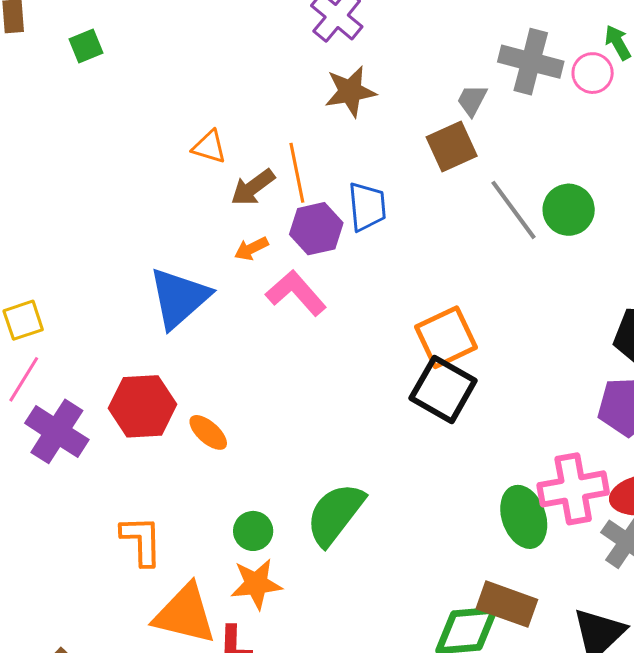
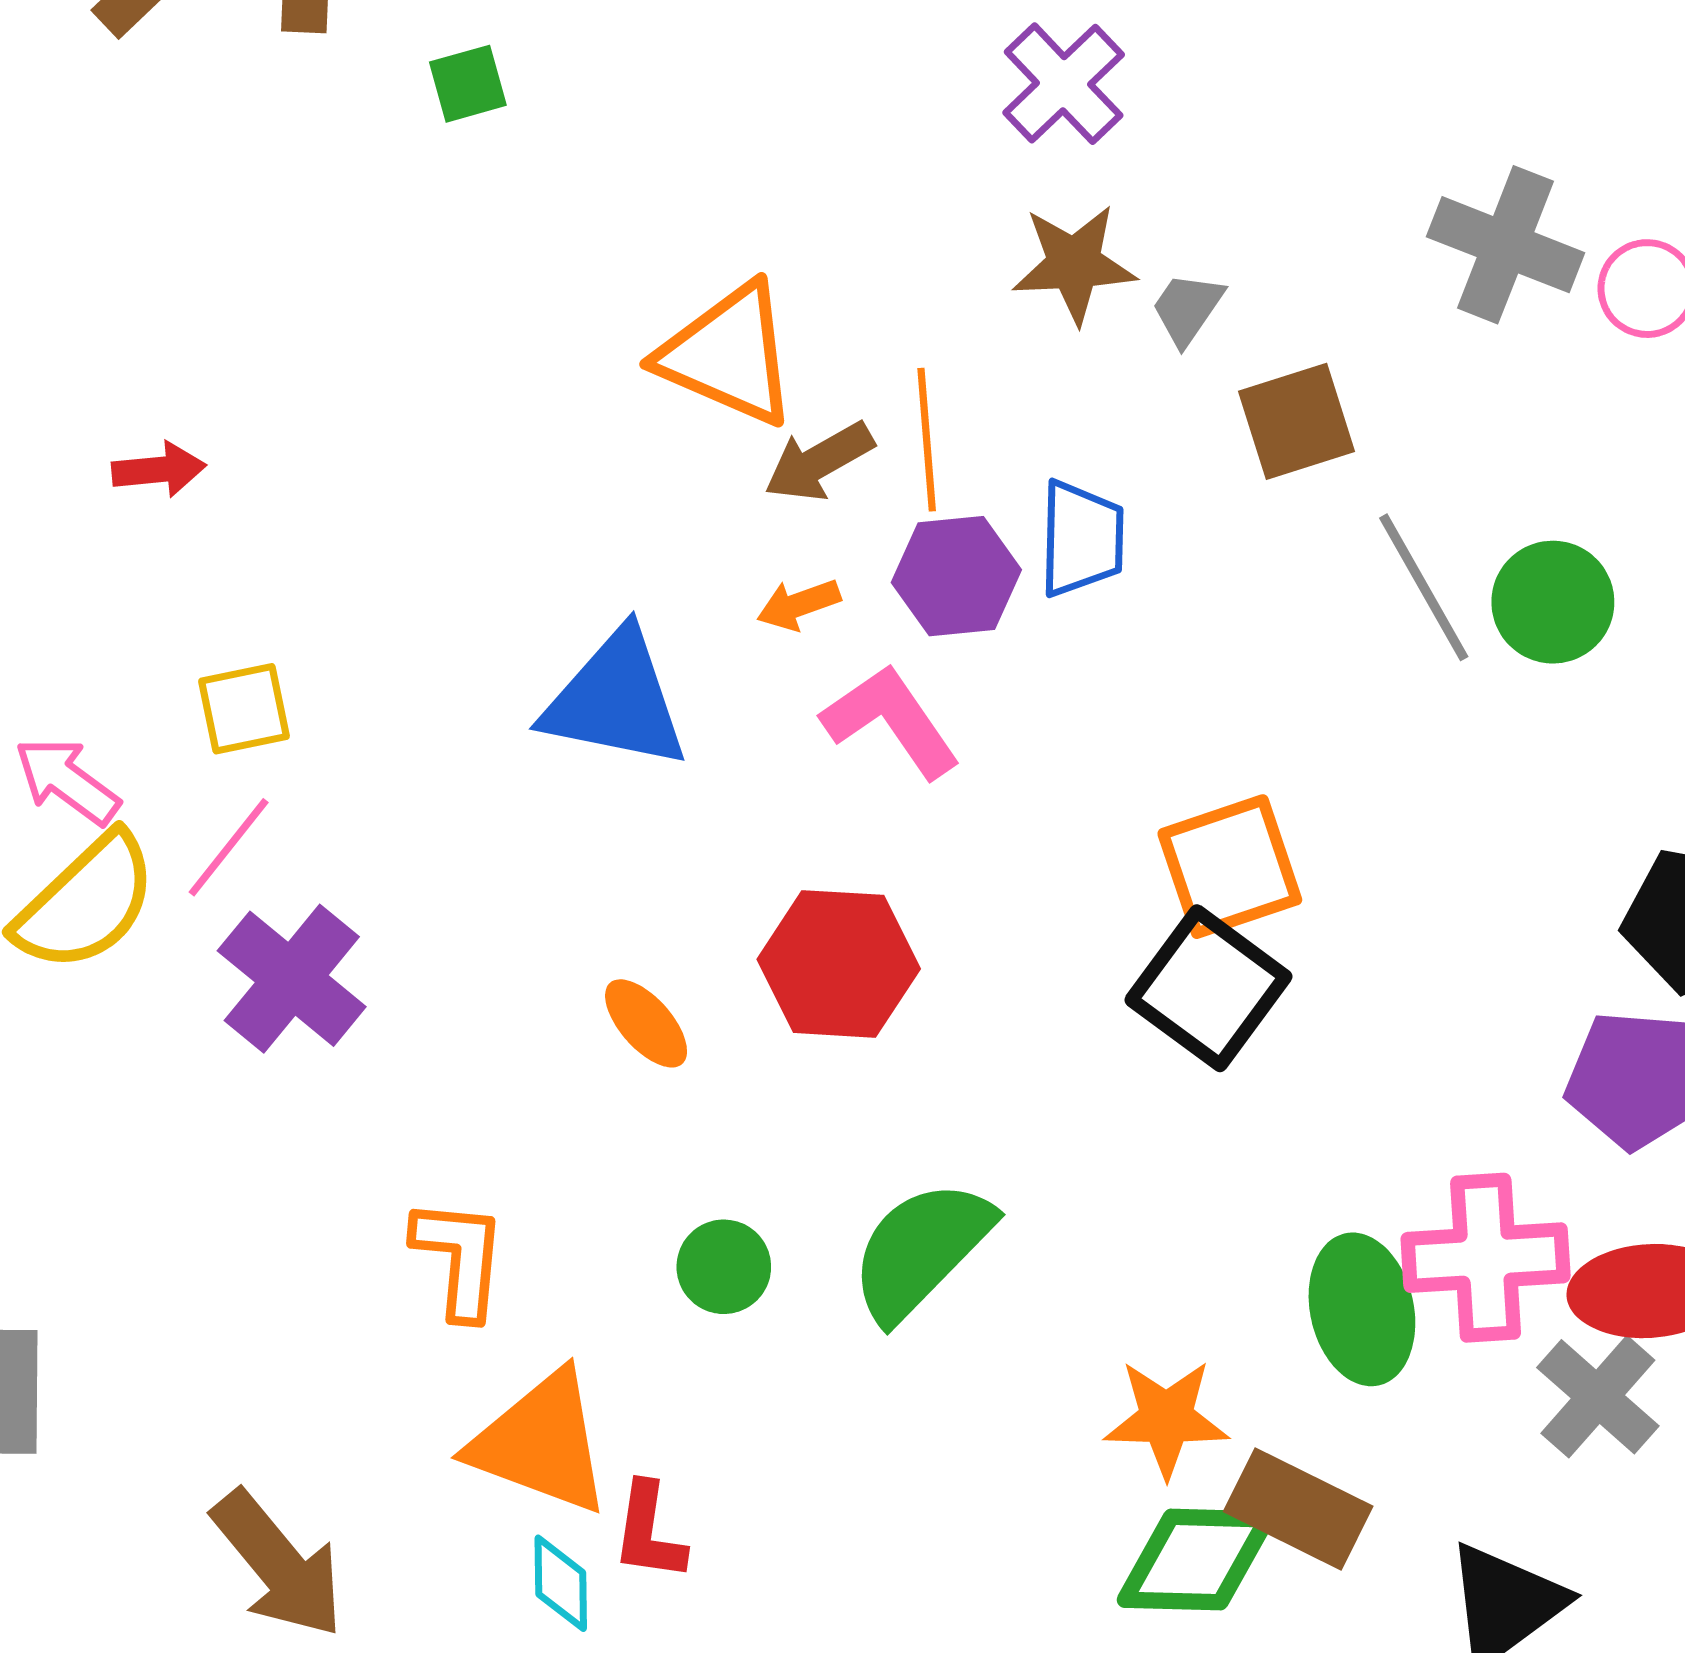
gray trapezoid: (472, 100) -> (1187, 309), moved
orange triangle: (209, 147) -> (728, 355), size x1.8
blue triangle: (179, 298) -> (616, 700), turned 46
red hexagon: (143, 406) -> (839, 964), moved
orange star: (256, 584) -> (1166, 1418), moved

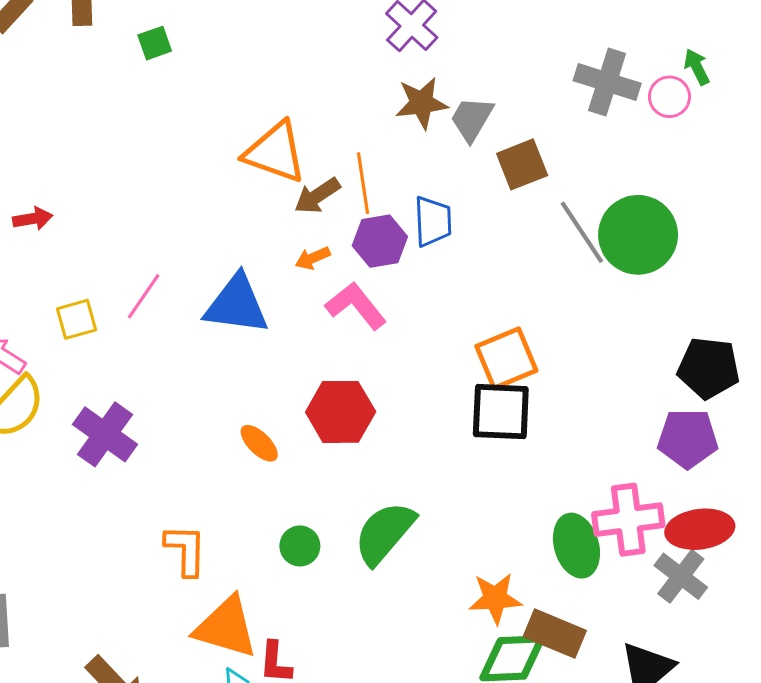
gray trapezoid: (1187, 309) -> (472, 119), size x1.4
green circle: (1553, 602) -> (638, 235), size x1.5
pink line: (229, 847) -> (144, 296), moved
black square: (1208, 988) -> (501, 412), turned -30

